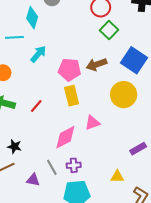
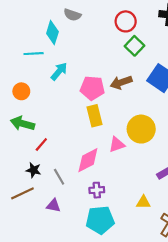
yellow circle: (124, 95) -> (141, 129), moved
red line: (36, 106) -> (41, 145), moved
gray line: (52, 167) -> (59, 177), moved

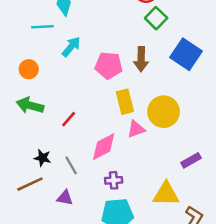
brown arrow: (121, 82) -> (141, 59), turned -70
yellow rectangle: (95, 116) -> (125, 102), moved
red line: (41, 145) -> (69, 119), moved
yellow triangle: (143, 202) -> (166, 194), size x1.6

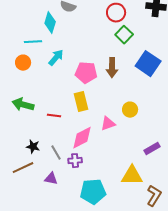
orange circle: (29, 69) -> (23, 63), moved
yellow rectangle: (125, 102) -> (81, 102), moved
yellow circle: (164, 112) -> (130, 110), size x0.6
red line: (69, 119) -> (54, 116), turned 56
purple cross: (114, 180) -> (75, 161), moved

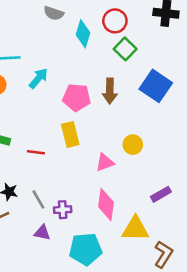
cyan diamond: (50, 23) -> (83, 34), moved
pink diamond: (82, 138) -> (106, 205), moved, turned -55
purple triangle: (51, 179) -> (42, 233), moved

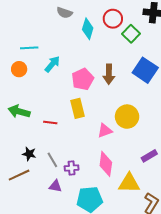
green square: (125, 49) -> (131, 34), moved
pink pentagon: (77, 97) -> (83, 79), turned -30
yellow circle: (133, 145) -> (127, 117), size x1.5

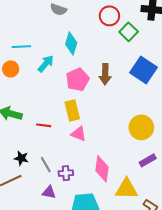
cyan diamond: (88, 29) -> (71, 43), moved
yellow circle: (127, 117) -> (141, 127), moved
pink triangle: (105, 131) -> (79, 134), moved, turned 42

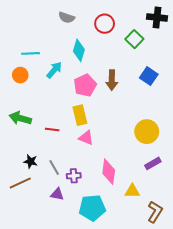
red circle: (109, 16) -> (105, 24), moved
blue square: (143, 70) -> (149, 76), size x0.7
yellow triangle: (126, 189) -> (132, 191), size x0.7

